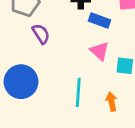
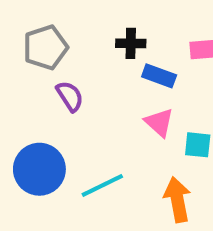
cyan line: (78, 92) -> (102, 185), moved, turned 60
orange arrow: (111, 102) -> (177, 200), size x1.5

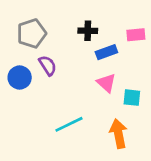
blue rectangle: (159, 76) -> (106, 52), turned -40
blue circle: (39, 169) -> (20, 78), moved, size x0.7

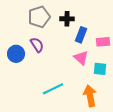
gray pentagon: (32, 33) -> (39, 17), moved
pink rectangle: (136, 35) -> (103, 42), moved
blue rectangle: (106, 52) -> (81, 35), turned -49

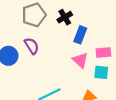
black cross: (67, 19) -> (65, 17), turned -32
pink rectangle: (103, 42) -> (103, 52), moved

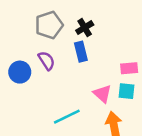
blue rectangle: (80, 35) -> (81, 52), moved, turned -35
pink triangle: (80, 60) -> (102, 94), moved

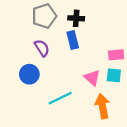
black cross: (85, 28) -> (76, 18), turned 35
blue circle: (20, 72) -> (29, 74), moved

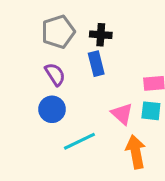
blue circle: (29, 74) -> (52, 109), moved

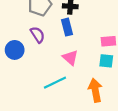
blue circle: (52, 109) -> (15, 50), moved
pink triangle: (122, 114) -> (70, 58), moved

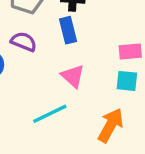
purple semicircle: (38, 35) -> (24, 42), turned -35
orange arrow: (95, 90) -> (111, 125), turned 40

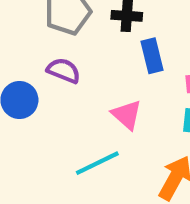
blue rectangle: (68, 30) -> (152, 56), moved

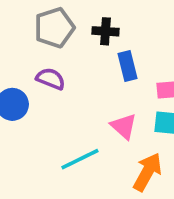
pink triangle: (127, 115) -> (124, 126), moved

